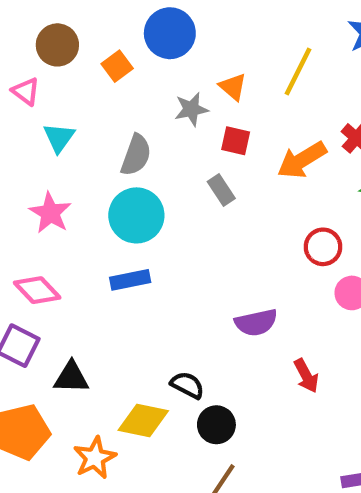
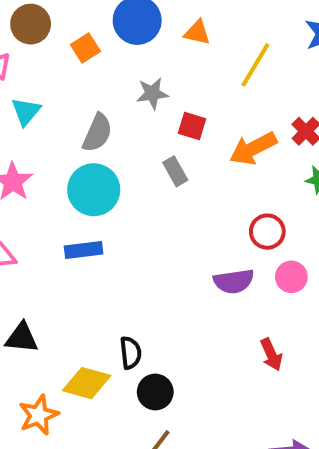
orange triangle: (233, 87) -> (197, 33), moved, turned -32
purple semicircle: (256, 322) -> (234, 281), moved
red arrow: (306, 376) -> (271, 355), moved
black semicircle: (187, 385) -> (131, 353), turned 52

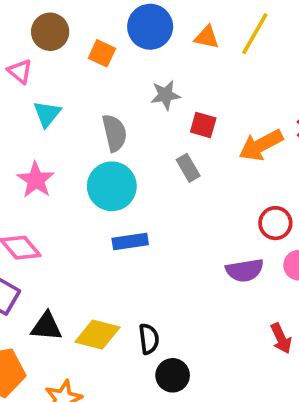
orange square: (85, 48) -> (102, 53), turned -32
yellow line: (255, 65) -> (255, 34), moved
gray semicircle: (97, 133) -> (114, 133), turned -36
blue rectangle: (84, 250) -> (130, 242), moved
yellow diamond: (87, 383) -> (97, 335), moved

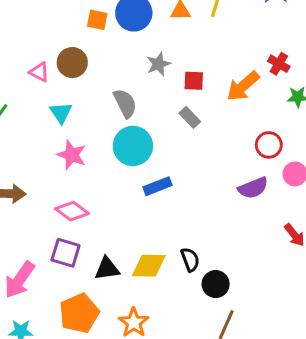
brown circle: (50, 32) -> (72, 63), moved
orange square: (102, 53) -> (97, 20), moved
cyan triangle: (47, 114) -> (61, 113), moved

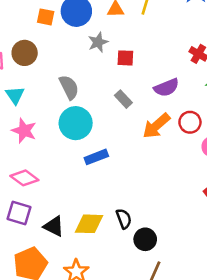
gray star: (158, 64) -> (98, 42), moved
red square: (194, 81) -> (125, 58), moved
orange arrow: (243, 86) -> (156, 126), moved
purple semicircle: (253, 188) -> (166, 87), moved
black triangle: (107, 269) -> (54, 226), turned 35

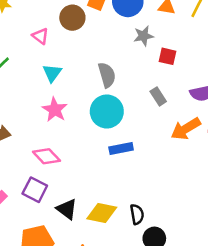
brown circle: (25, 53) -> (72, 18), moved

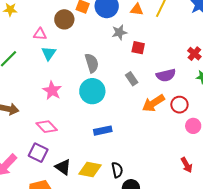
pink triangle: (40, 36) -> (40, 34), turned -32
cyan triangle: (52, 73) -> (49, 53), moved
blue rectangle: (121, 149) -> (103, 131), moved

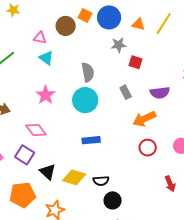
cyan triangle: (49, 53) -> (46, 58), turned -35
red circle: (179, 105) -> (148, 148), moved
black semicircle: (117, 170) -> (101, 181), turned 91

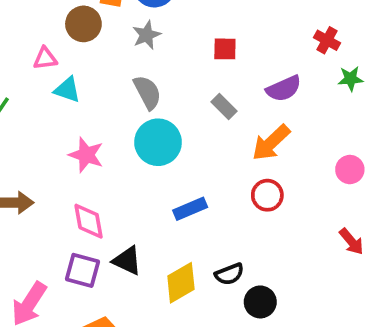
gray star: (119, 45) -> (147, 35), moved
pink diamond: (36, 130) -> (89, 221), turned 45
red circle: (148, 148) -> (267, 195), moved
black triangle: (48, 172) -> (127, 261), moved
yellow diamond: (74, 177) -> (181, 283), turned -30

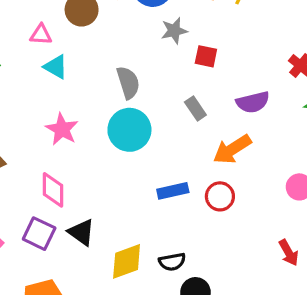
gray star: (147, 35) -> (174, 31), moved
blue rectangle: (190, 209) -> (173, 191), moved

